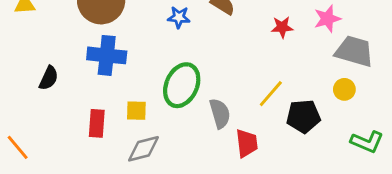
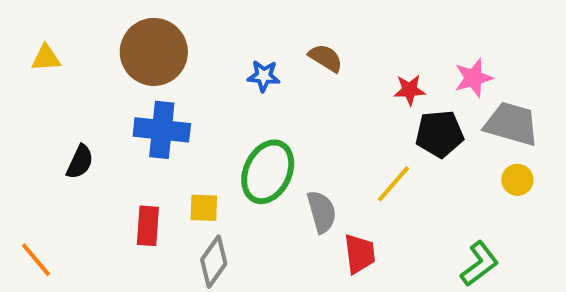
yellow circle: (344, 89) -> (517, 180), moved
black pentagon: (303, 116) -> (440, 134), moved
green L-shape: (367, 142) -> (479, 264), moved, turned -60
gray diamond: (143, 149) -> (214, 262), turned -40

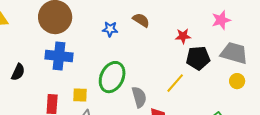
pink star: (473, 78) -> (221, 20), moved

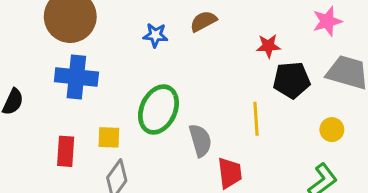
brown semicircle: (141, 20) -> (203, 21), turned -60
yellow circle: (237, 81) -> (332, 130), moved
yellow line: (175, 83) -> (256, 119), turned -45

